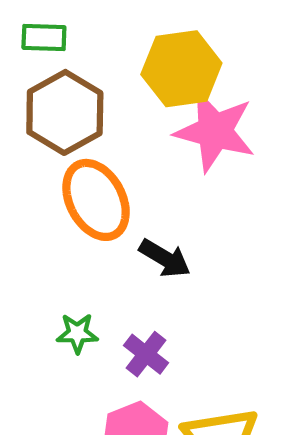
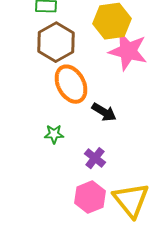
green star: (77, 333) -> (54, 134), moved

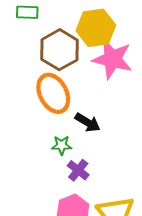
brown hexagon: (56, 42) -> (59, 50), moved
green star: (54, 134) -> (62, 145), moved

